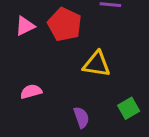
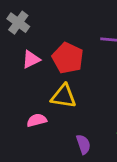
yellow triangle: (97, 64) -> (64, 96), moved

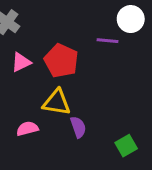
purple semicircle: (83, 144) -> (78, 127), moved

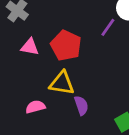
purple line: (108, 41) -> (108, 27), turned -60
pink triangle: (21, 62) -> (30, 47), turned 36

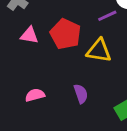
purple line: (108, 27) -> (107, 16), turned 30
yellow triangle: (62, 83) -> (99, 51), moved

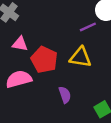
red pentagon: (66, 34) -> (44, 60), moved
pink semicircle: (35, 95) -> (19, 79), moved, size x1.5

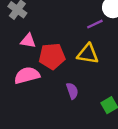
red pentagon: (44, 60) -> (52, 56), turned -30

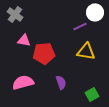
yellow triangle: (88, 54) -> (86, 51), moved
pink semicircle: (27, 75) -> (23, 82), moved

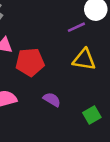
purple semicircle: (61, 82) -> (52, 100), turned -40

